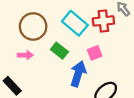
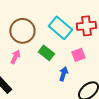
pink arrow: (25, 55) -> (15, 57), turned -64
blue arrow: (78, 74) -> (63, 74), size x0.6

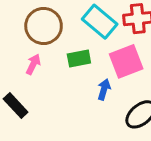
green rectangle: (46, 53) -> (79, 58), turned -49
pink square: (78, 55) -> (126, 61), size x1.6

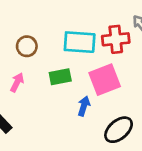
cyan rectangle: (100, 22) -> (80, 42), turned -36
brown circle: (44, 26) -> (27, 46), size x0.6

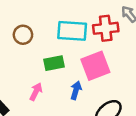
pink arrow: (17, 82) -> (36, 92), moved

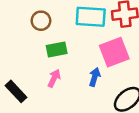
green rectangle: (54, 63) -> (57, 49), moved

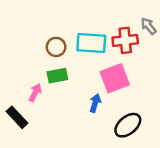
brown circle: (41, 21) -> (56, 47), moved
pink arrow: (54, 78) -> (35, 93), moved

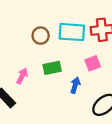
green rectangle: (57, 76) -> (52, 68), moved
pink square: (115, 78) -> (93, 63), size x0.6

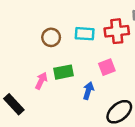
cyan rectangle: (72, 32) -> (85, 34), size x0.7
pink arrow: (22, 76) -> (41, 81), moved

